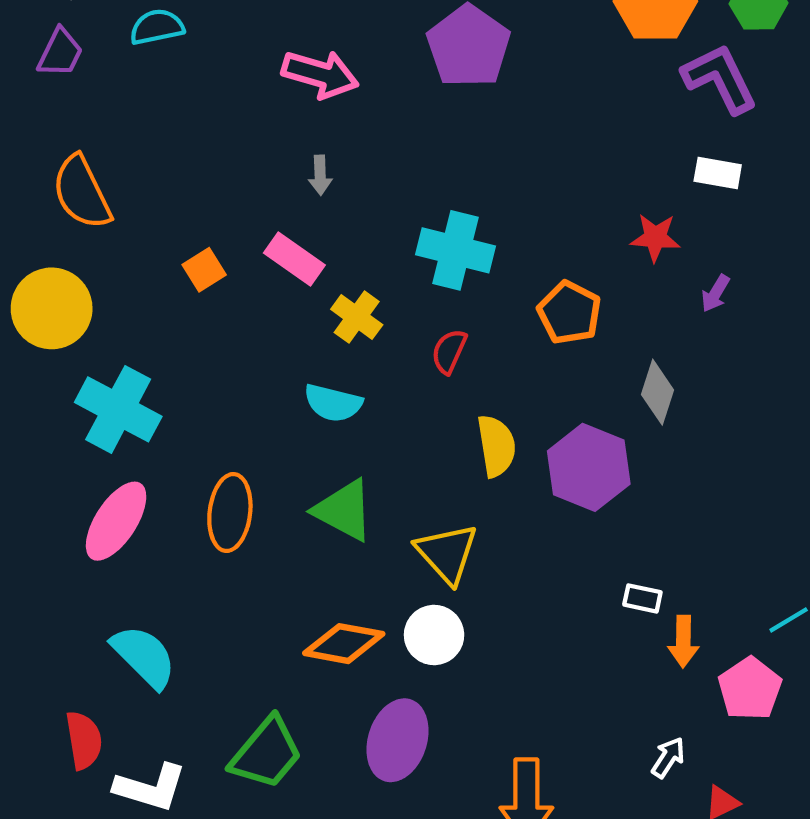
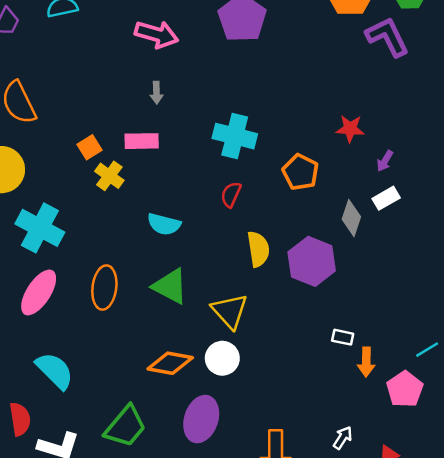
white rectangle: (718, 173) -> (386, 198), moved, turned -40
pink rectangle: (294, 259) -> (142, 141), turned -36
yellow cross: (357, 317) -> (109, 176), moved
white arrow: (668, 757) -> (343, 438), moved

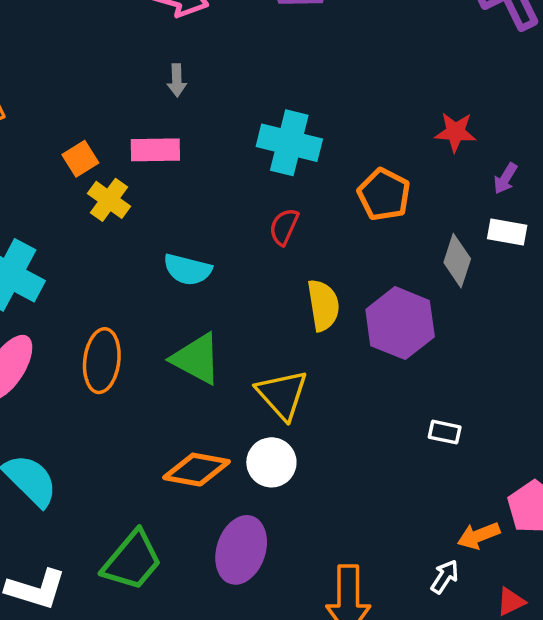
white rectangle: (386, 198) -> (507, 232), turned 40
orange arrow: (366, 362) -> (479, 536), moved, turned 68

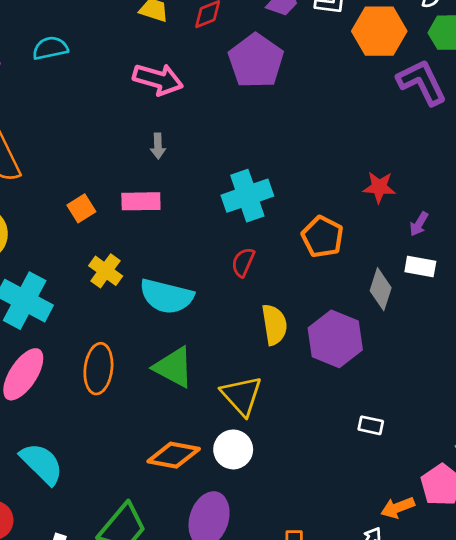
cyan cross: (289, 143) -> (247, 196), turned -33
yellow cross: (109, 200) -> (106, 271), moved
cyan semicircle: (188, 270) -> (167, 296), size x1.4

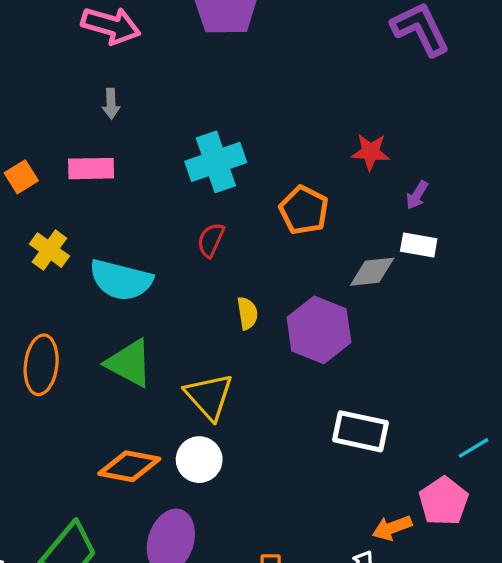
gray diamond: (381, 289) -> (372, 272), turned 66
yellow semicircle: (274, 325) -> (247, 313), size x0.7
white rectangle: (371, 425) -> (360, 431), size x1.8

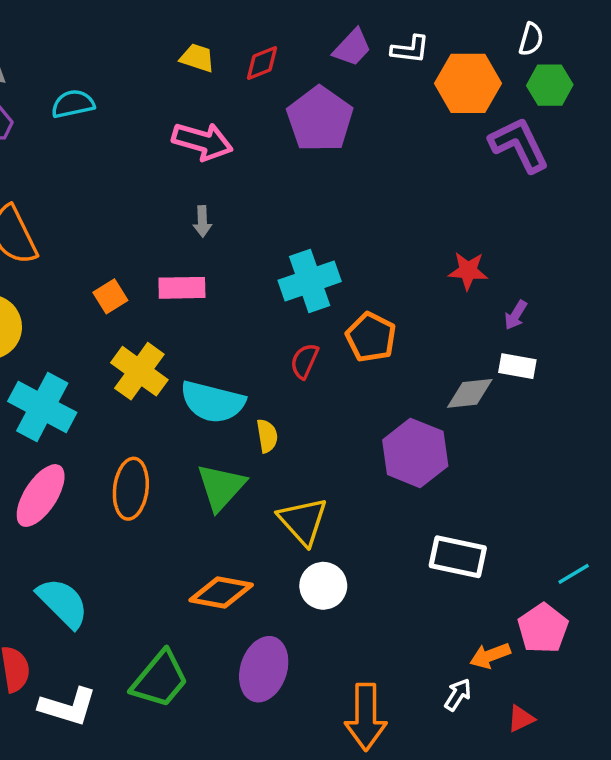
orange pentagon: (304, 210) -> (371, 337), moved
yellow cross: (49, 250) -> (139, 371), size x1.4
yellow semicircle: (247, 313) -> (267, 436), moved
green triangle: (129, 363) -> (221, 487), turned 44
white circle: (199, 460) -> (323, 586), moved

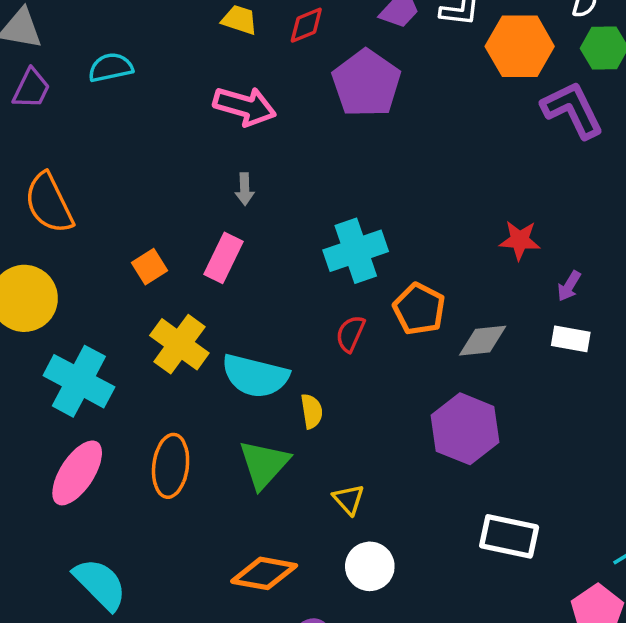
pink rectangle: (182, 288) -> (223, 258), turned -63
gray diamond: (470, 393) -> (483, 341), moved
yellow triangle: (303, 521) -> (349, 499), size x0.6

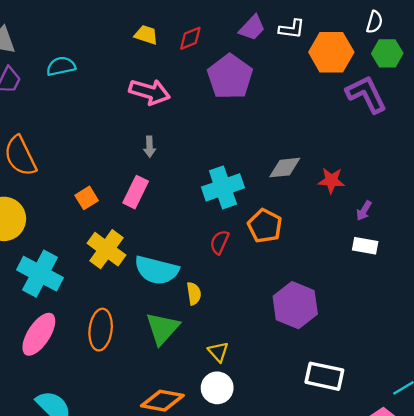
gray diamond: (483, 341) -> (285, 168), moved
white circle: (370, 566) -> (217, 388), moved

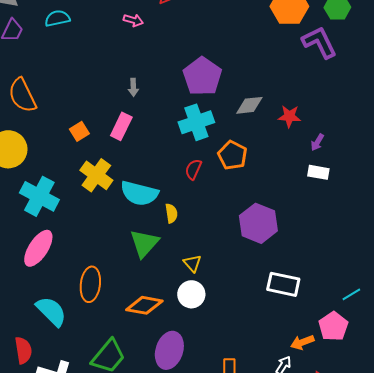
purple pentagon: (230, 77) -> (202, 76), moved
pink arrow: (150, 92) -> (133, 20), moved, size x0.6
orange ellipse: (101, 330) -> (90, 284), moved

